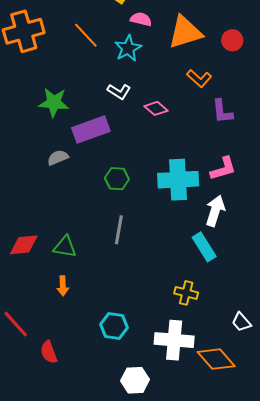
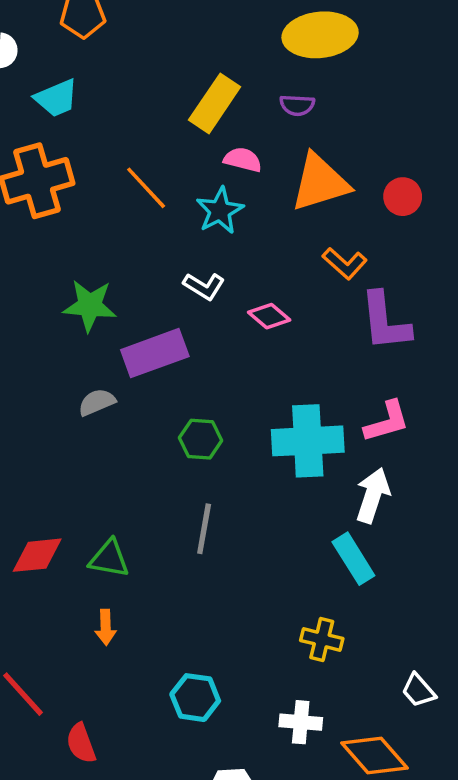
purple L-shape: (222, 111) -> (385, 321), size x1.4
white cross: (174, 340) -> (301, 722), size x0.6

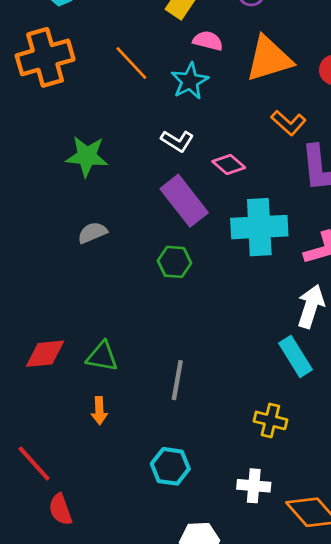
purple rectangle: (155, 353) -> (184, 201), moved, turned 72
cyan cross: (308, 441) -> (259, 227), moved
gray line: (204, 529) -> (177, 380), moved
red semicircle: (81, 743) -> (60, 509), moved

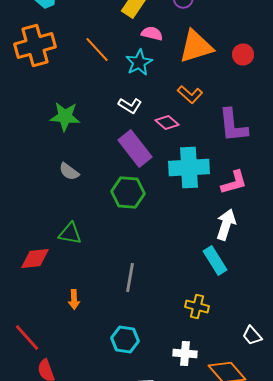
orange L-shape: (289, 123) -> (190, 94), moved
gray semicircle: (92, 233) -> (69, 172), turned -120
green hexagon: (174, 262) -> (128, 192), size x1.4
green triangle: (102, 356) -> (70, 234), moved

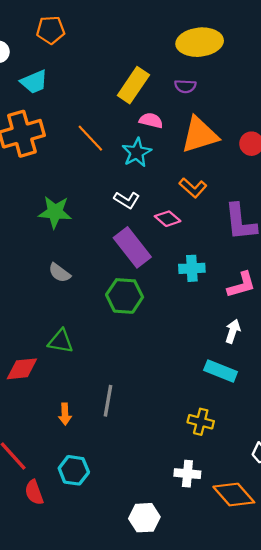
cyan cross: (189, 168) -> (192, 268), size x0.6
white arrow: (226, 224) -> (233, 331), size x0.7
cyan rectangle: (215, 260) -> (221, 371), turned -36
gray line: (130, 278) -> (108, 401), moved
cyan hexagon: (125, 340) -> (74, 470), moved

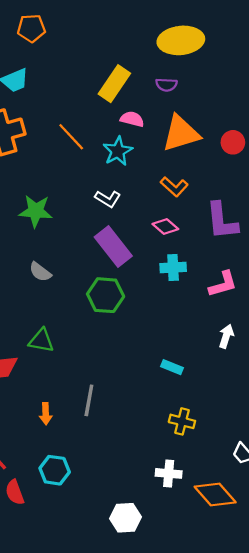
pink diamond: (168, 219) -> (165, 226), moved
white arrow: (233, 331) -> (226, 336), moved
cyan rectangle: (221, 371) -> (172, 367), moved, size x0.7

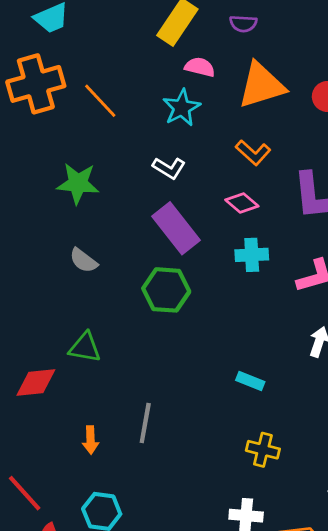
orange line: (71, 137) -> (100, 101), moved

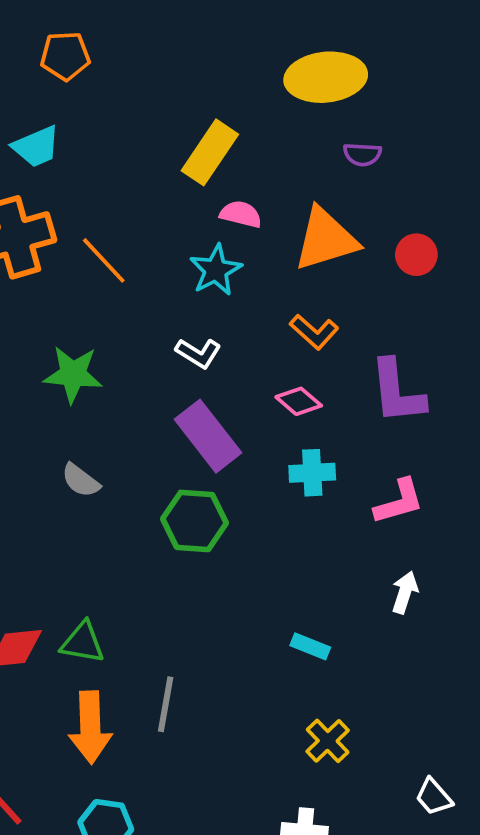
purple semicircle: (243, 24) -> (362, 154), moved
green triangle: (85, 347) -> (83, 642), moved
orange arrow: (91, 440) -> (90, 727), size x1.8
yellow cross: (263, 450) -> (328, 741), turned 32

